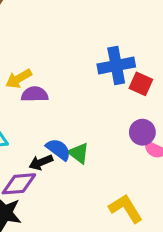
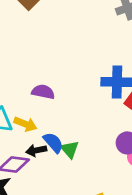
yellow arrow: (19, 79) -> (25, 124), moved, turned -140

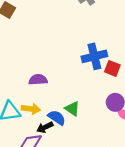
green triangle: (70, 149) -> (72, 109), moved

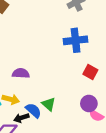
blue cross: (94, 56) -> (76, 40), moved

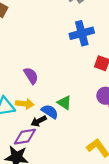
purple semicircle: (21, 73) -> (31, 76), turned 63

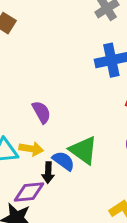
green triangle: (64, 103) -> (83, 150), size x1.5
black arrow: (39, 121) -> (48, 173), turned -64

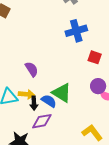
black arrow: (48, 173) -> (34, 103), moved
purple diamond: (29, 192) -> (42, 121), moved

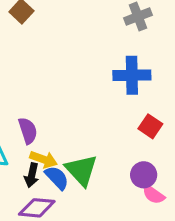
purple semicircle: (32, 69) -> (28, 131), moved
yellow arrow: (26, 94) -> (43, 159), moved

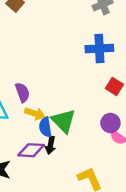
black arrow: (32, 175) -> (50, 145), moved
blue semicircle: (57, 178) -> (45, 127), turned -144

